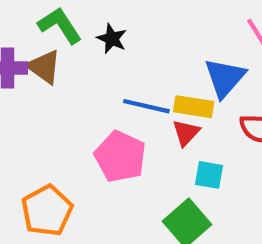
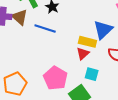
blue line: (146, 106) -> (45, 29), moved
pink pentagon: (120, 157) -> (55, 78), moved

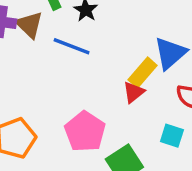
yellow rectangle: (87, 42) -> (143, 73), turned -66
cyan square: (92, 74) -> (172, 136), moved

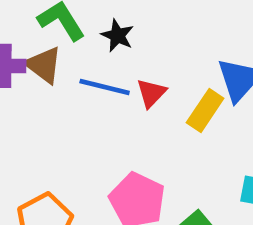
red triangle: (134, 92) -> (151, 93), moved

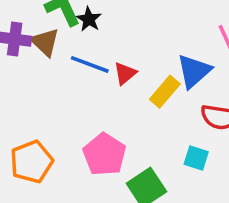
black star: (117, 36) -> (89, 19), moved

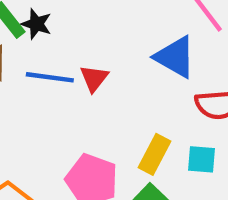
blue triangle: (194, 71) -> (175, 57), turned -36
yellow rectangle: (165, 92) -> (155, 154), moved

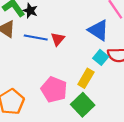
cyan square: (201, 159) -> (101, 57), moved, turned 32

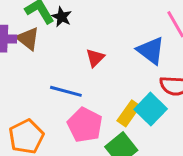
blue line: (36, 38) -> (66, 91), moved
cyan square: (101, 57) -> (151, 109), moved, size x1.5

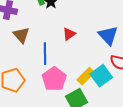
brown triangle: (28, 39) -> (21, 35), moved
blue line: (66, 91) -> (45, 54), turned 65

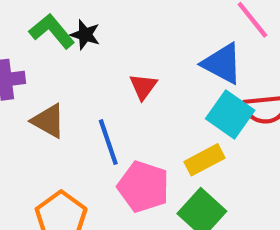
yellow rectangle: (86, 76) -> (204, 160), turned 36
cyan square: (101, 76) -> (230, 114), moved

